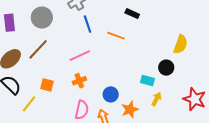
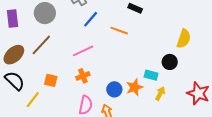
blue line: (88, 24) -> (91, 19), turned 60
orange star: (130, 110) -> (134, 87), moved

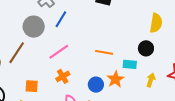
gray circle: (45, 13) -> (34, 27), moved
orange line: (119, 31) -> (104, 52), moved
yellow arrow: (160, 94) -> (151, 80), moved

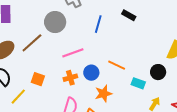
blue line: (61, 19) -> (98, 24), moved, turned -30
orange star: (115, 79) -> (103, 94), moved
blue circle: (96, 85) -> (91, 73), moved

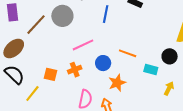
brown line: (32, 43) -> (36, 25), moved
orange cross: (70, 78) -> (75, 70), moved

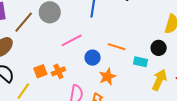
orange cross: (75, 70) -> (58, 71), moved
orange square: (50, 74) -> (40, 71), turned -32
yellow arrow: (169, 88) -> (159, 80), size x1.5

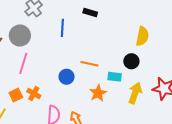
pink line: (72, 40) -> (23, 63), moved, turned -40
orange cross: (58, 71) -> (34, 94), turned -32
orange star: (107, 77) -> (98, 93), moved

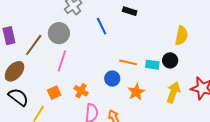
blue line: (62, 28) -> (102, 26), turned -30
blue circle: (67, 77) -> (112, 79), moved
cyan rectangle: (115, 77) -> (152, 65), moved
orange cross: (34, 94) -> (81, 91), moved

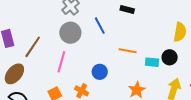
gray circle: (59, 33) -> (70, 33), moved
orange line: (128, 62) -> (128, 51), moved
blue circle: (112, 79) -> (100, 72), moved

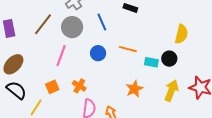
brown line: (33, 47) -> (43, 24), moved
blue circle: (100, 72) -> (98, 53), moved

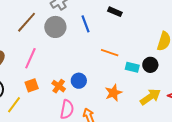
blue circle: (98, 53) -> (79, 81), moved
pink line: (61, 56) -> (30, 58), moved
yellow arrow: (171, 91) -> (150, 97), turned 30

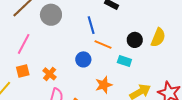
blue line: (85, 24) -> (91, 25), moved
black circle: (150, 65) -> (135, 40), moved
blue circle: (79, 81) -> (83, 59), moved

